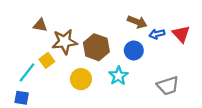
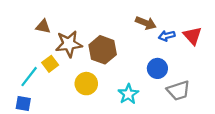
blue circle: (134, 50) -> (157, 68), moved
cyan star: (118, 76) -> (128, 94), moved

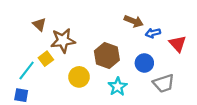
brown triangle: (43, 26) -> (39, 24), turned 32
red triangle: (192, 36) -> (178, 44), moved
brown hexagon: (103, 50) -> (107, 55), moved

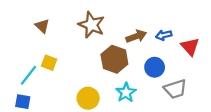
brown arrow: (134, 21) -> (136, 36), moved, turned -42
brown star: (63, 41) -> (92, 25), moved, turned 30
yellow square: (46, 59) -> (49, 63), turned -32
yellow circle: (79, 77) -> (88, 98), moved

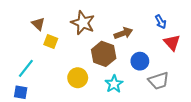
blue arrow: (164, 35) -> (161, 22), moved, turned -104
yellow square: (49, 63) -> (51, 41), moved
yellow circle: (88, 98) -> (78, 78), moved

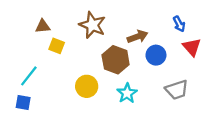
brown triangle: (38, 24) -> (43, 26), turned -48
blue circle: (140, 61) -> (156, 55), moved

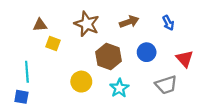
brown arrow: (137, 37) -> (129, 22), moved
red triangle: (192, 47) -> (185, 59), moved
cyan line: (29, 76) -> (27, 72), turned -42

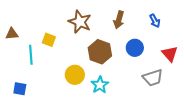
brown arrow: (129, 22) -> (119, 20), turned 126
brown triangle: (40, 25) -> (12, 34), moved
cyan line: (27, 72) -> (31, 55), moved
cyan star: (119, 88) -> (100, 85), moved

